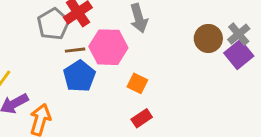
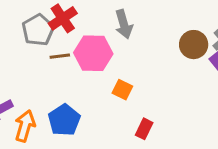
blue pentagon: (79, 76) -> (64, 120), moved
red rectangle: (142, 118) -> (144, 129), moved, turned -30

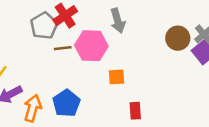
orange square: (122, 90) -> (116, 77), turned -30
red rectangle: (144, 129) -> (135, 111), turned -30

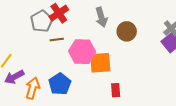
brown circle: (178, 38) -> (127, 31), moved
pink hexagon: (91, 46) -> (82, 52), moved
orange square: (116, 77) -> (100, 63), size x1.6

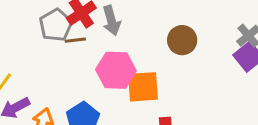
gray arrow: (101, 17) -> (111, 21), moved
brown line: (57, 39) -> (75, 40), moved

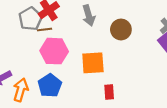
gray arrow: (111, 21) -> (89, 15), moved
pink hexagon: (116, 70) -> (54, 51), moved

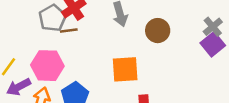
pink hexagon: (54, 51) -> (47, 66), moved

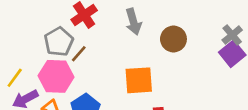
gray pentagon: (52, 18) -> (59, 42), moved
brown line: (69, 31) -> (79, 54), moved, turned -42

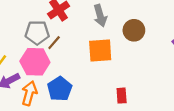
gray pentagon: (59, 42) -> (37, 33), turned 30
orange square: (139, 80) -> (100, 51), moved

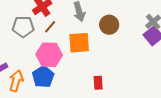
brown line: (54, 43) -> (50, 27), moved
pink hexagon: (35, 62) -> (49, 55), moved

